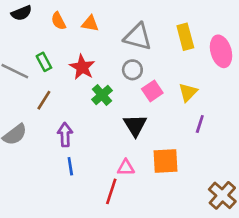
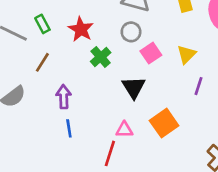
orange square: (165, 161) -> (164, 123), turned -32

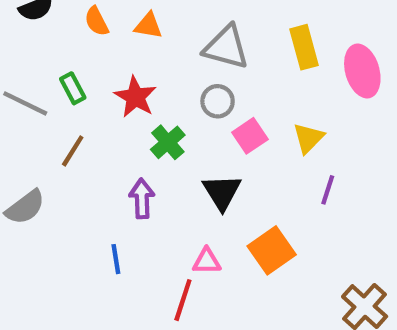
purple arrow: (64, 97) -> (142, 199), moved

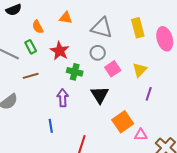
orange semicircle: (97, 21) -> (38, 27), moved
green cross: (168, 142) -> (75, 72), turned -35
brown line: (73, 151) -> (31, 76), turned 42
pink triangle: (207, 261) -> (141, 135), moved

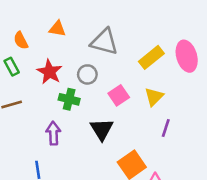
yellow rectangle: (138, 28) -> (151, 57), moved, turned 66
gray circle: (98, 53) -> (87, 74), moved

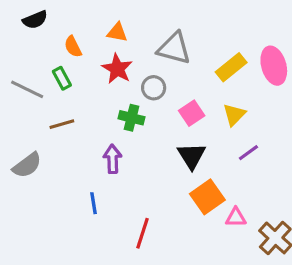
red star: (49, 72) -> (117, 69), moved
purple line: (166, 128) -> (248, 153), turned 36
black triangle: (102, 129) -> (192, 156), moved

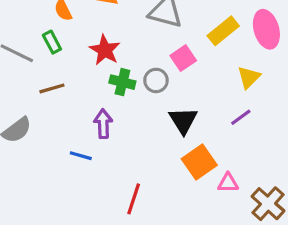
red star: (117, 69) -> (105, 50), moved
gray circle: (154, 88) -> (156, 80), moved
pink square: (192, 113) -> (183, 58), moved
yellow triangle: (234, 115) -> (249, 77), moved
blue line: (94, 203) -> (81, 156), moved, turned -65

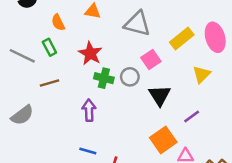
purple line: (241, 117) -> (192, 116), moved
black triangle: (183, 120) -> (160, 95), moved
blue line: (81, 156) -> (88, 151), moved

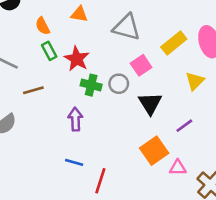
green rectangle: (49, 47) -> (49, 51), moved

